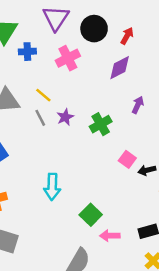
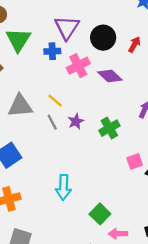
blue cross: (27, 52) -> (52, 51), moved
purple diamond: (120, 68) -> (110, 76), moved, turned 70
pink square: (127, 159) -> (135, 161), turned 35

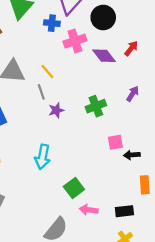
red arrow: (134, 44) -> (131, 48), moved
purple star: (76, 121) -> (56, 110), moved

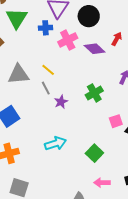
cyan arrow: (43, 157) -> (55, 143), turned -110
green square: (74, 188) -> (94, 153), moved

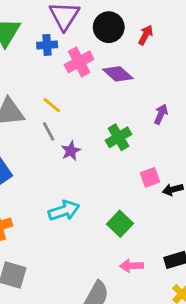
red arrow: (117, 39) -> (146, 35), moved

